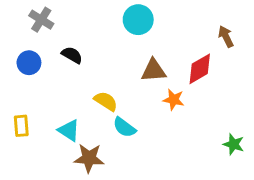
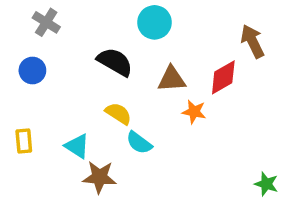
brown arrow: (226, 37) -> (252, 41), size x1.4
black semicircle: (72, 55) -> (115, 62), moved, size x1.5
green star: (234, 144) -> (266, 184), moved

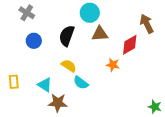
black semicircle: (115, 62) -> (67, 36), turned -100
blue circle: (32, 70) -> (34, 41), moved
brown triangle: (172, 79) -> (100, 34), moved

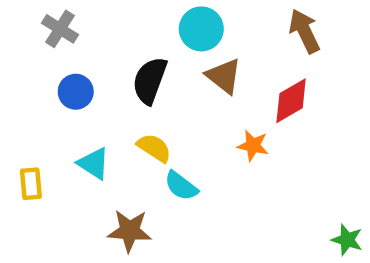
brown arrow: (147, 24) -> (304, 31), moved
brown triangle: (100, 34) -> (224, 76), turned 42
cyan triangle: (45, 85) -> (94, 163), moved

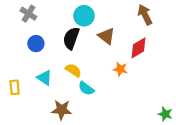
cyan circle: (201, 29) -> (84, 16), moved

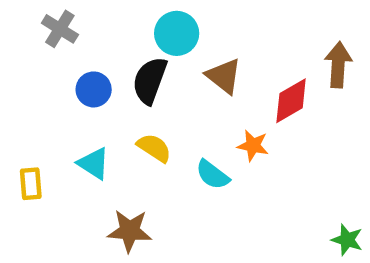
brown arrow: (145, 15) -> (338, 65), moved, turned 30
blue circle: (36, 44) -> (94, 89), moved
cyan semicircle: (86, 88) -> (213, 175), moved

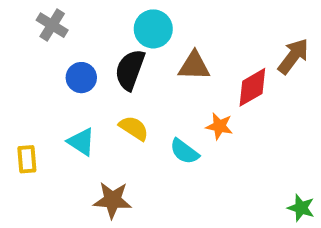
brown arrow: (338, 65) -> (293, 56), turned 33
brown triangle: (224, 76) -> (194, 66), turned -36

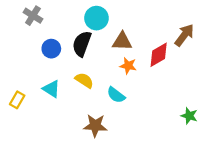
orange star: (219, 126) -> (128, 66), moved
yellow rectangle: (27, 159) -> (17, 100), turned 35
brown star: (112, 200) -> (95, 126), moved
green star: (301, 208) -> (189, 116), moved

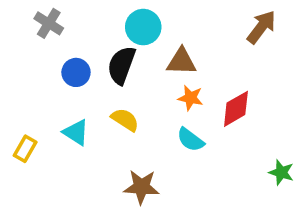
brown arrow: (184, 35) -> (261, 27), moved
red diamond: (159, 55) -> (236, 109), moved
cyan semicircle: (116, 95) -> (190, 140), moved

